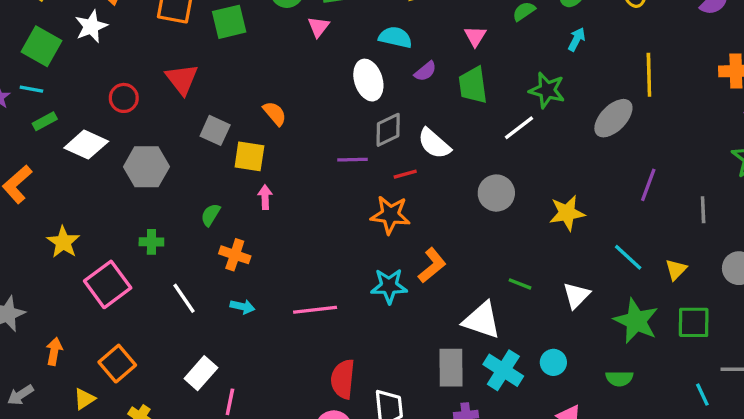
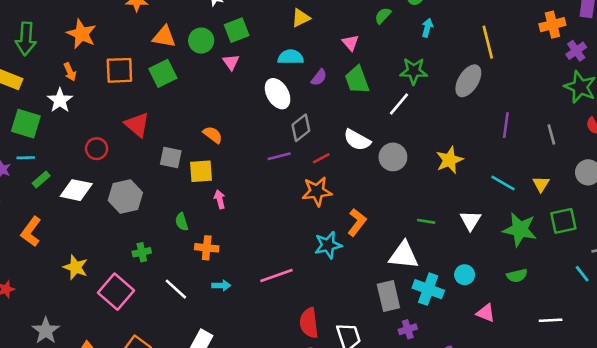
white semicircle: (434, 144) -> (357, 140), moved
green semicircle: (211, 215) -> (182, 222), turned -36

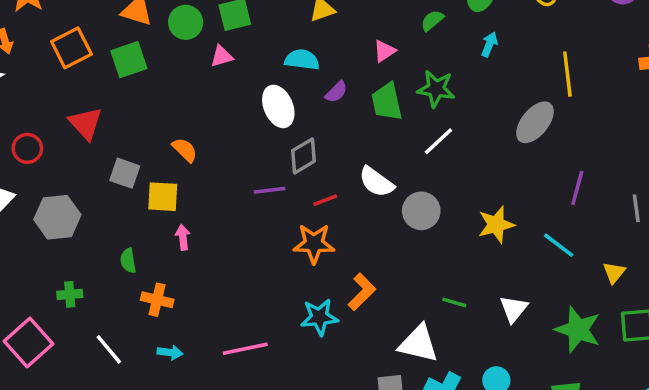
pink triangle: (350, 43) -> (384, 51), turned 30
pink triangle: (231, 62) -> (222, 56), turned 42
orange square: (119, 70) -> (71, 48), turned -32
green star: (414, 71) -> (436, 89), moved
cyan line: (503, 183) -> (559, 245), moved

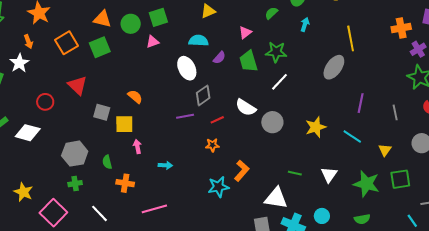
gray hexagon: (57, 217) -> (75, 154), moved
orange star: (314, 244) -> (212, 145), size x0.6
pink line: (245, 349) -> (154, 209), moved
cyan arrow: (170, 352) -> (165, 165), moved

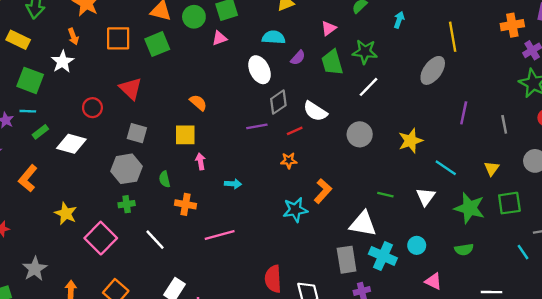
orange square: (66, 43) -> (118, 38), turned 30
white semicircle: (246, 107) -> (315, 111), moved
gray square: (102, 112) -> (137, 133), moved
cyan line: (352, 136) -> (446, 168), moved

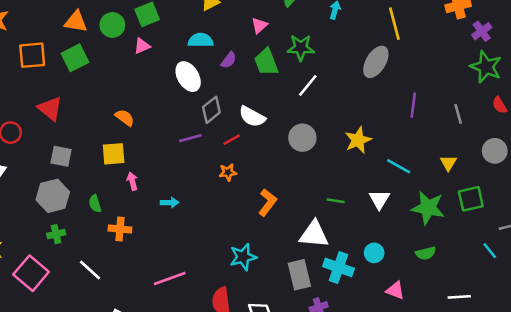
cyan star: (295, 210) -> (243, 257), moved
pink line: (220, 235) -> (170, 279), moved

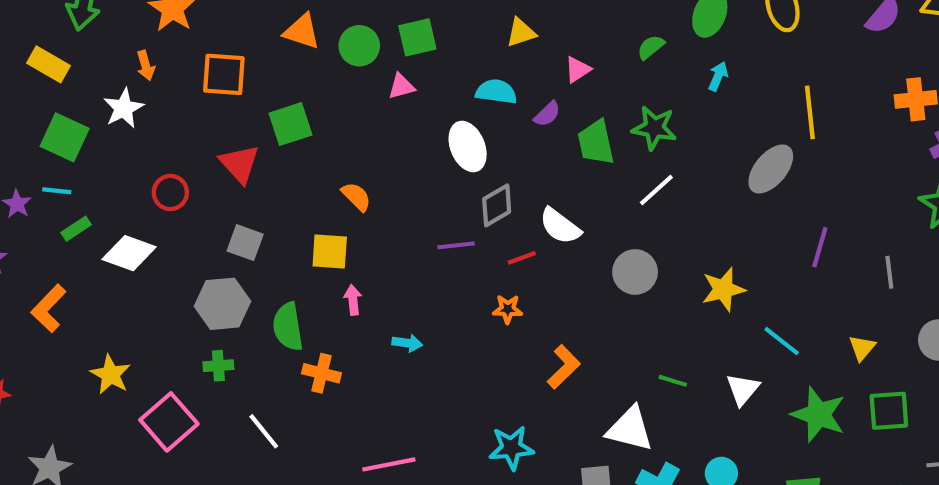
pink triangle: (259, 26) -> (578, 70), moved
green square: (75, 58) -> (290, 124), moved
purple semicircle: (229, 60) -> (547, 114), moved
green semicircle: (95, 204) -> (288, 327), size x1.6

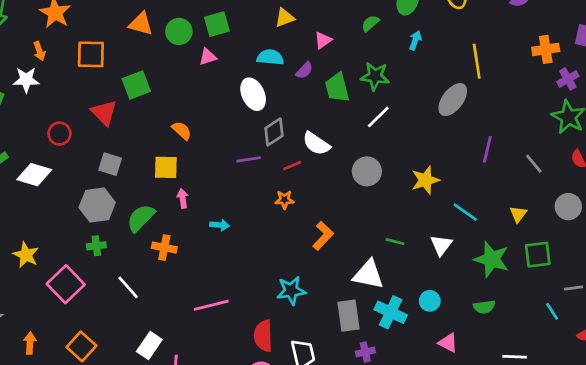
white star: (124, 108) -> (26, 80), turned 30
gray line: (889, 272) -> (534, 164), turned -30
green semicircle: (288, 327) -> (141, 218), turned 56

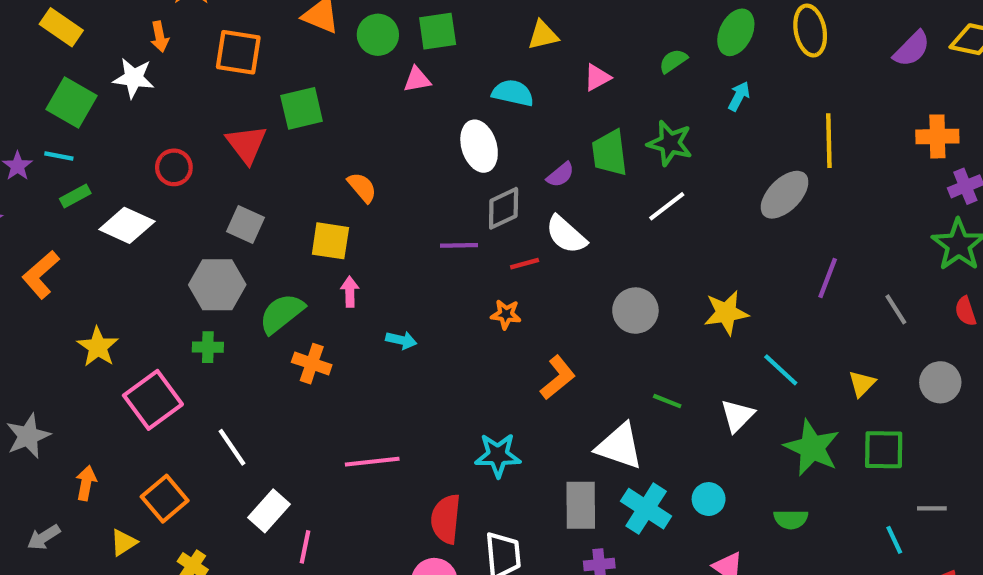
purple semicircle: (304, 70) -> (560, 175), moved
gray circle: (367, 171) -> (635, 311), moved
white line: (128, 287) -> (232, 447), moved

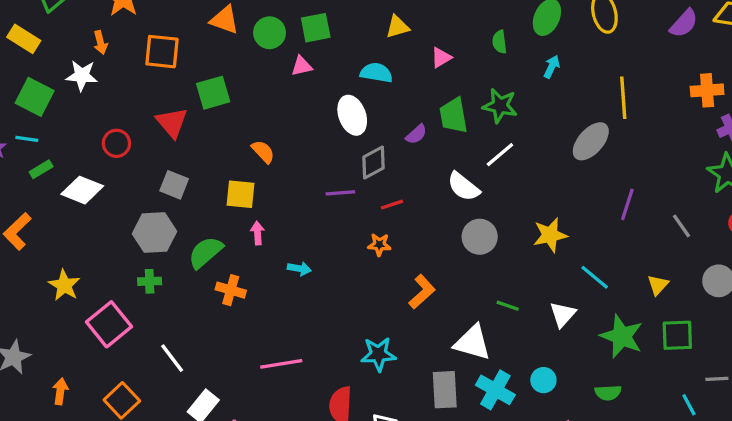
green semicircle: (673, 61) -> (499, 42), turned -60
white semicircle: (566, 235) -> (463, 187), moved

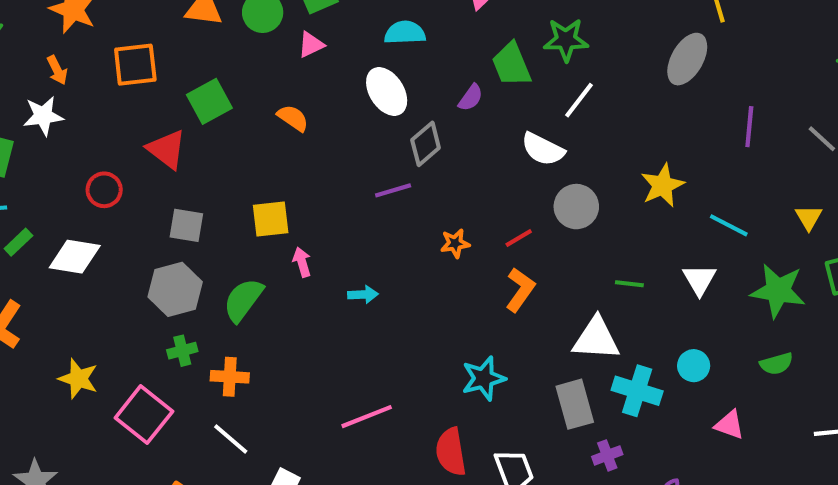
orange semicircle: (263, 152) -> (293, 118), moved
red line: (392, 205) -> (519, 238), moved
orange cross: (231, 290) -> (230, 377), moved

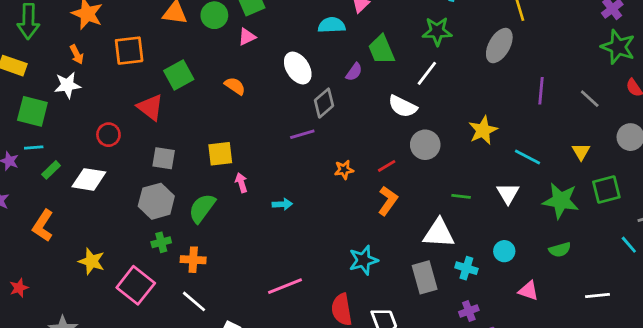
cyan semicircle: (405, 33) -> (332, 25), moved
green star: (566, 40) -> (437, 31), moved
cyan cross: (637, 391) -> (466, 268), size x0.7
purple cross: (607, 455) -> (469, 311), moved

